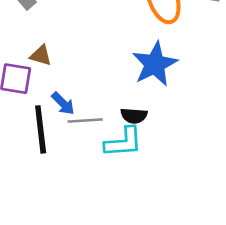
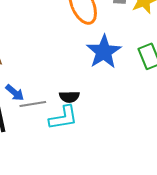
blue star: (155, 64) -> (104, 52), moved

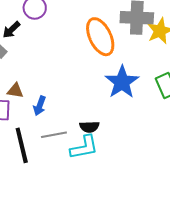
blue arrow: (15, 93) -> (40, 106), moved, turned 72

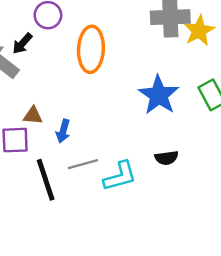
orange ellipse: (100, 37) -> (91, 49), moved, turned 33
black semicircle: (89, 127) -> (166, 158), moved

